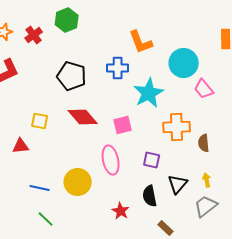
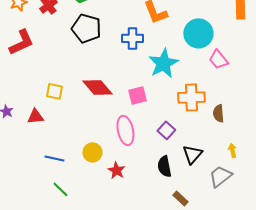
black pentagon: (72, 76) -> (86, 28), moved
purple square: (152, 160) -> (166, 130), turned 30
yellow arrow: (207, 180) -> (232, 150), moved
yellow circle: (78, 182) -> (92, 152), size x0.7
red star: (121, 211) -> (116, 170), moved

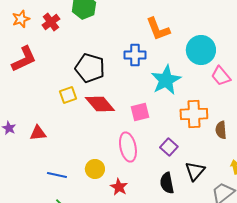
black pentagon: (86, 28) -> (90, 68), moved
yellow square: (54, 91) -> (68, 95), moved, turned -30

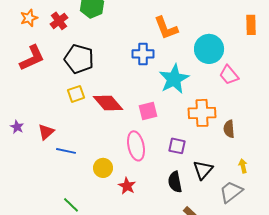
black pentagon: (90, 68) -> (79, 59), moved
red triangle: (38, 133) -> (46, 132), turned -36
purple square: (169, 147) -> (177, 146), turned -30
blue line: (57, 175) -> (66, 151), moved

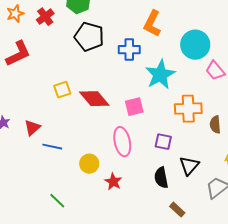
orange L-shape: (166, 28) -> (152, 24), turned 48
black pentagon: (79, 59) -> (89, 37), moved

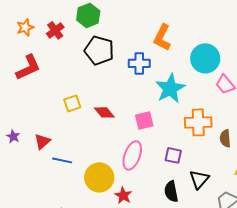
red diamond: (94, 99) -> (104, 112), size x0.7
pink ellipse: (122, 142) -> (132, 155), turned 32
yellow circle: (89, 164) -> (99, 177), size x1.5

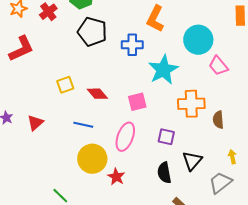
blue line: (62, 160) -> (83, 125), moved

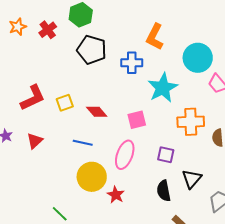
red L-shape: (21, 49) -> (33, 98), moved

